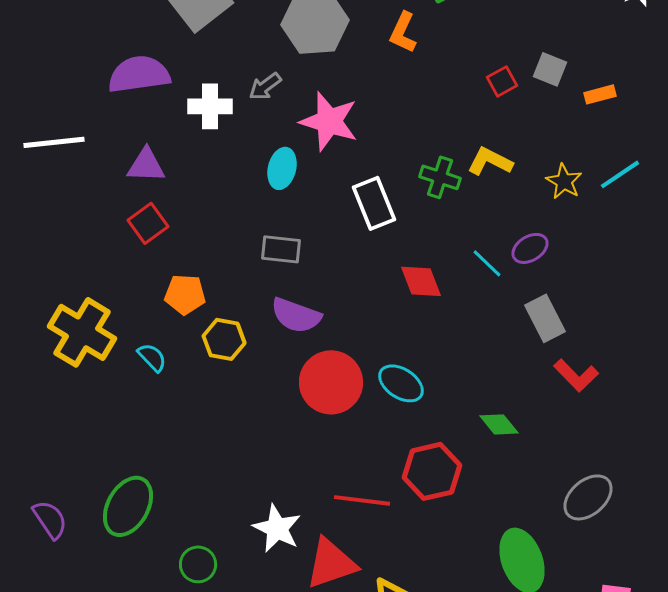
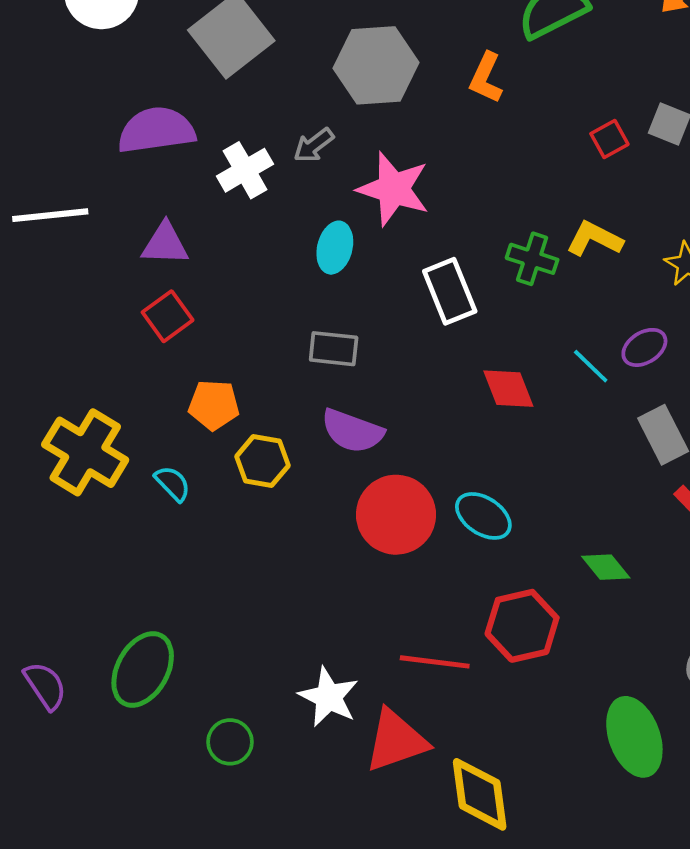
white cross: (210, 106) -> (245, 170), turned -30

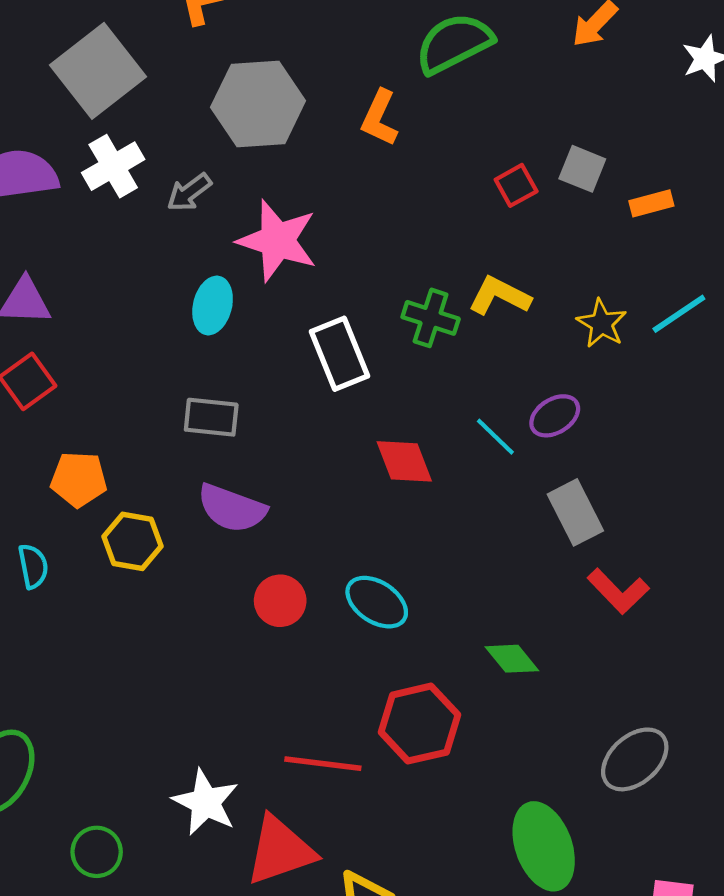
white cross: (245, 170) -> (113, 166), moved
cyan semicircle: (173, 483) -> (33, 566), turned 33
red circle: (396, 515) -> (280, 601), size x0.6

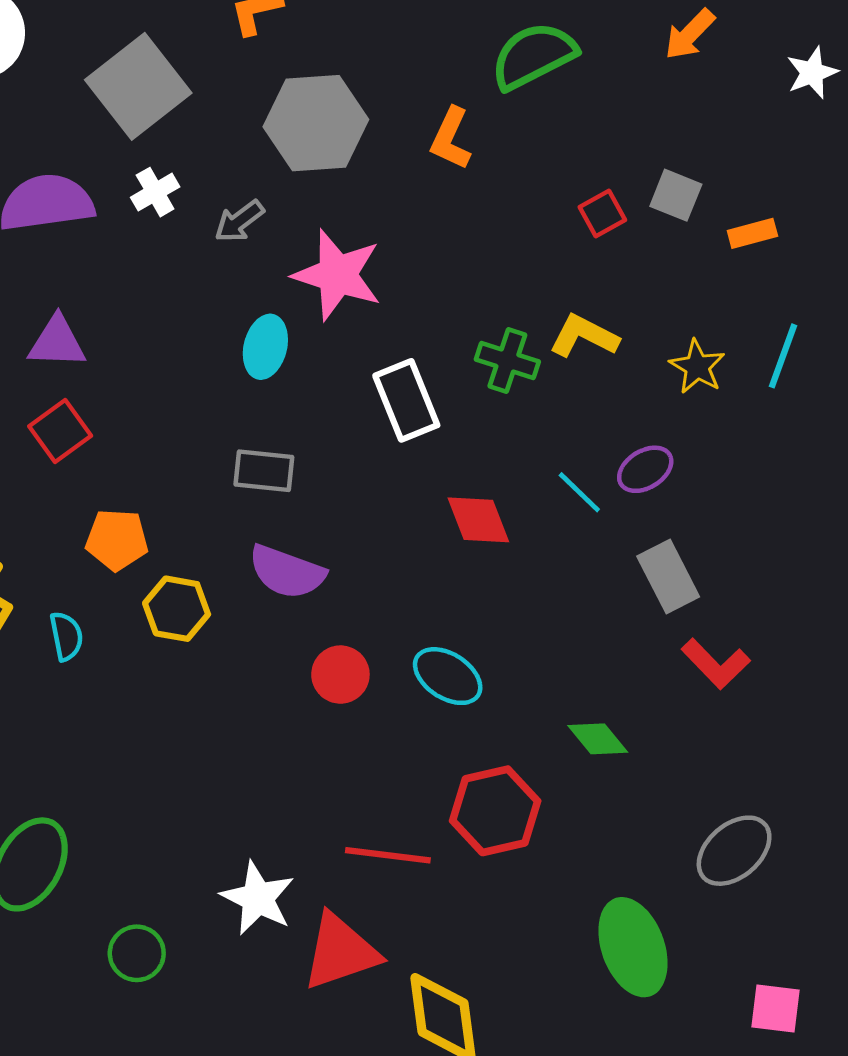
white cross: (113, 166) -> (155, 192), size x0.7
cyan line: (679, 314) -> (783, 356), turned -36

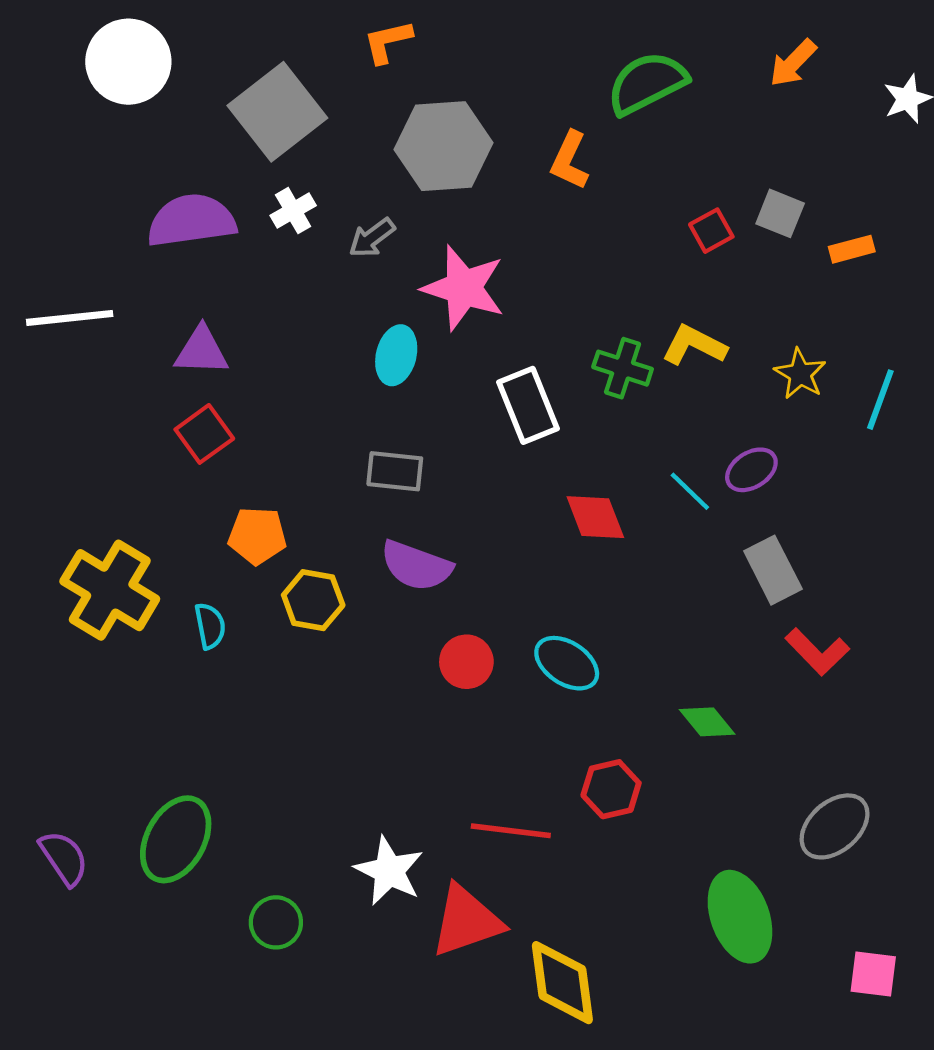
cyan line: (783, 356) -> (880, 400), moved
red hexagon: (495, 811) -> (611, 789), size x0.7

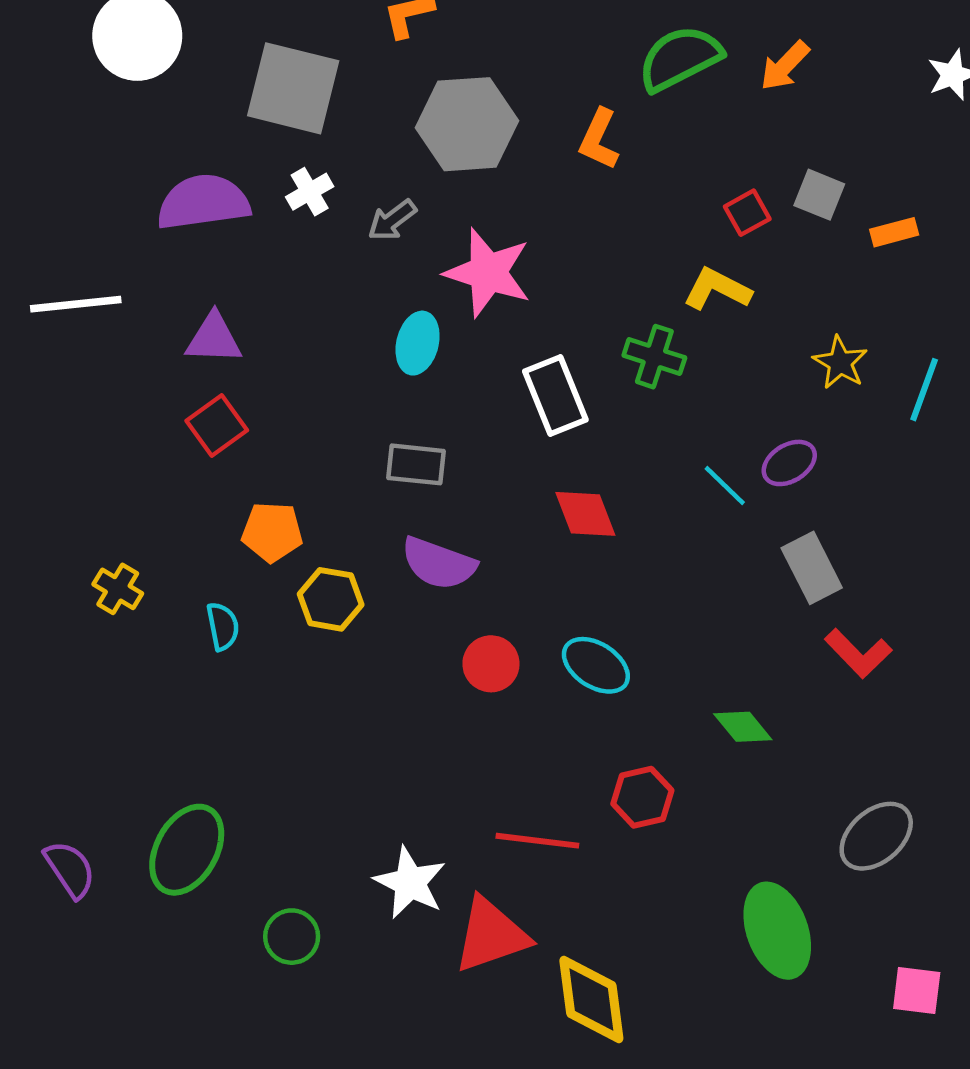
orange arrow: (793, 63) -> (785, 66), moved
gray square: (277, 112) -> (293, 88), turned -38
yellow L-shape: (694, 345) -> (717, 289), moved
red diamond: (595, 517) -> (585, 514), moved
yellow cross: (110, 590) -> (118, 589), size x0.5

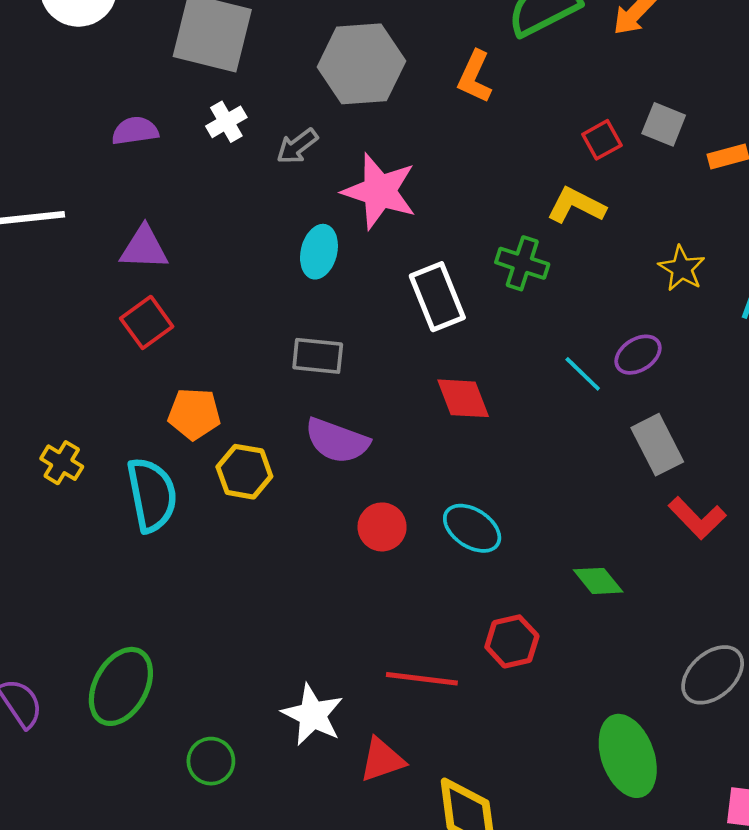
purple semicircle: (203, 202) -> (135, 131), size x0.6
cyan semicircle: (223, 626) -> (152, 495), size x1.8
red triangle: (491, 935) -> (382, 760), size x0.7

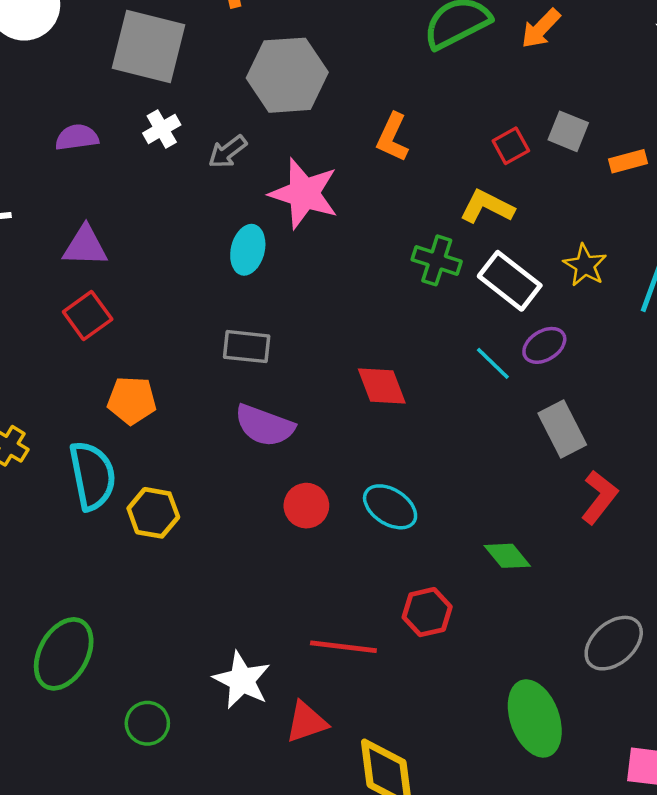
orange L-shape: (475, 77) -> (392, 137), moved
white rectangle: (437, 297) -> (510, 281), moved, turned -30
yellow hexagon: (244, 472) -> (153, 513), moved
red L-shape: (697, 518) -> (599, 497), turned -98

